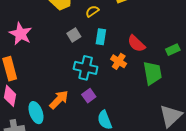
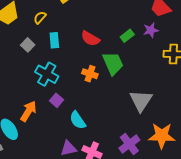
orange cross: (119, 61) -> (90, 74), moved
cyan cross: (86, 68) -> (47, 74), turned 30

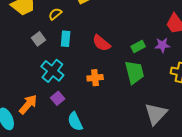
green trapezoid: (113, 63) -> (134, 72), moved
orange cross: (90, 74) -> (95, 78), turned -35
gray triangle: (141, 101) -> (156, 114), moved

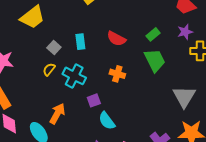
yellow semicircle: (55, 14) -> (49, 69), moved
purple star: (162, 45) -> (185, 32), moved
orange cross: (95, 78) -> (117, 74), turned 35
purple square: (58, 98) -> (94, 100), moved, turned 32

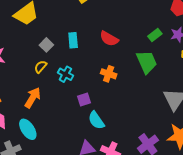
green rectangle: (153, 34) -> (155, 35), moved
cyan cross: (74, 76) -> (65, 74), size x0.7
orange arrow: (57, 114) -> (33, 98), moved

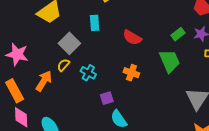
cyan rectangle: (73, 40) -> (95, 23), moved
gray square: (46, 45) -> (69, 43), size x1.5
orange arrow: (33, 98) -> (44, 81), moved

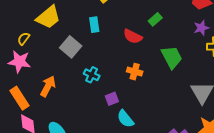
green rectangle: (178, 34) -> (155, 19), moved
yellow semicircle: (63, 65) -> (24, 39), moved

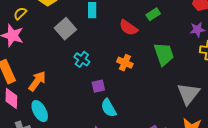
orange arrow: (48, 86) -> (37, 81), moved

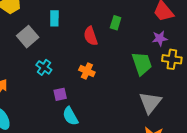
green rectangle: (153, 14) -> (116, 23), turned -40
red semicircle: (128, 28) -> (91, 36), turned 36
green trapezoid: (164, 54) -> (142, 64), moved

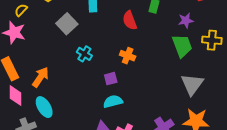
purple star: (160, 38) -> (186, 21), moved
purple square: (60, 94) -> (111, 79), moved
cyan semicircle: (70, 116) -> (113, 101), turned 108

